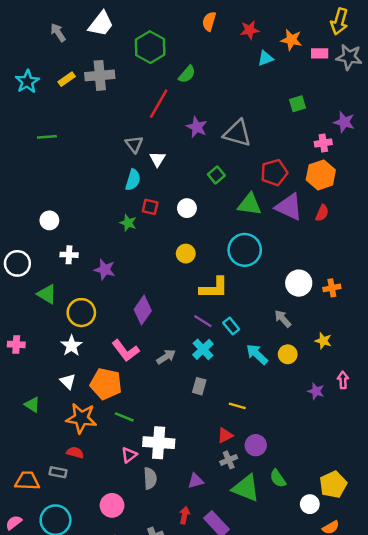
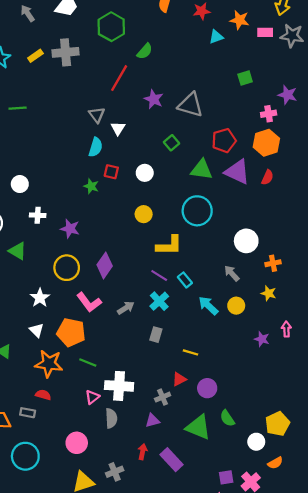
orange cross: (332, 288) -> (273, 263), moved
yellow circle: (81, 313) -> (67, 268), moved
gray cross: (229, 460) -> (163, 397), moved

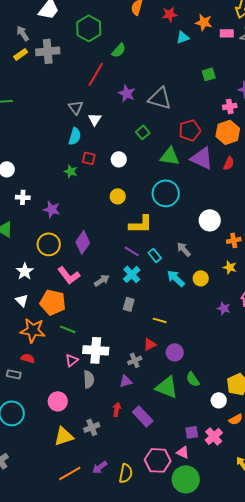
gray arrow: (28, 13) -> (23, 33), moved
gray arrow: (232, 273) -> (184, 249), moved

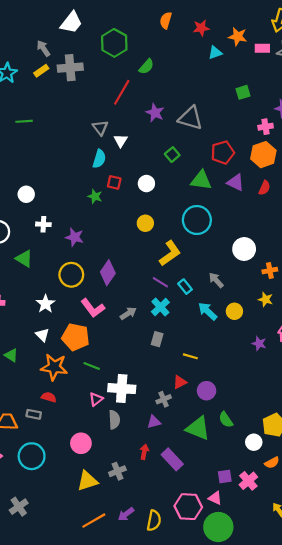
purple triangle: (202, 158) -> (236, 182), size x0.7
yellow L-shape: (141, 224) -> (170, 253), turned -35

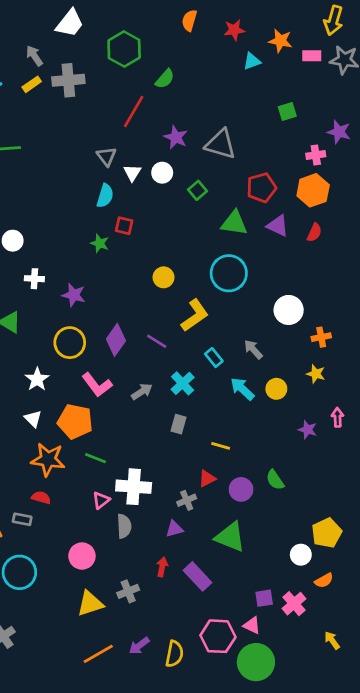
white circle: (146, 184) -> (162, 173), moved
purple line: (160, 282) -> (157, 341), moved
green semicircle: (226, 420) -> (275, 480), moved

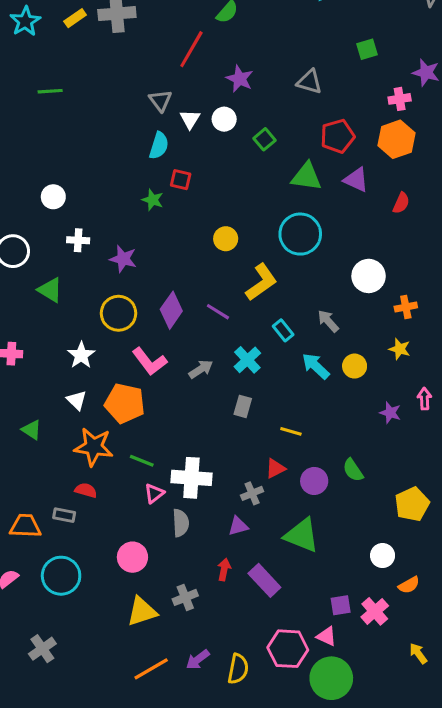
gray triangle: (221, 144) -> (310, 82), moved, size x0.7
red semicircle: (314, 232) -> (401, 203), moved
green line: (96, 458) -> (142, 461), moved
yellow pentagon: (327, 533) -> (412, 504), moved

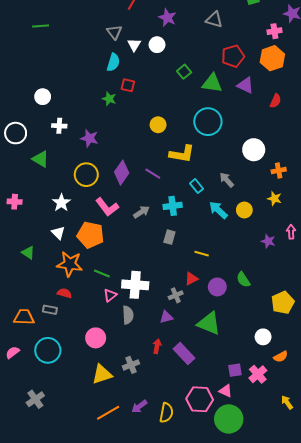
green square: (264, 139) -> (184, 72), moved
yellow L-shape: (261, 282) -> (182, 154), turned 45
cyan cross: (247, 360) -> (173, 206), turned 36

